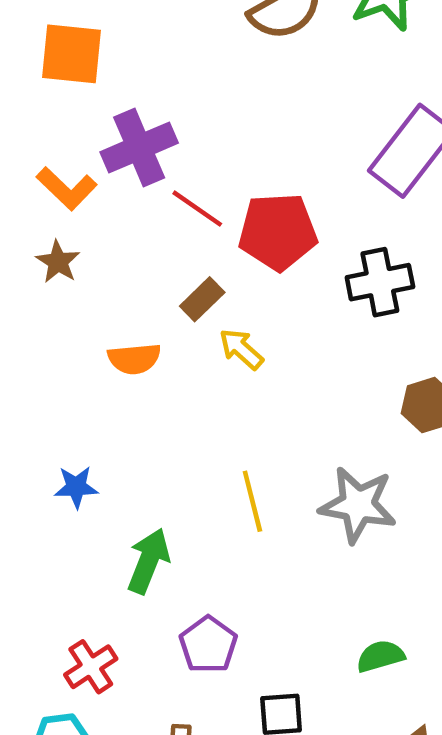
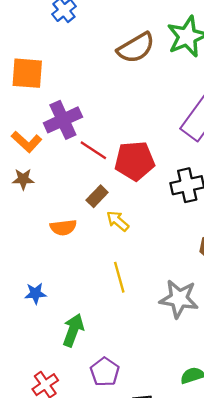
brown star: (58, 262) -> (23, 179), turned -30
yellow line: (252, 501) -> (119, 277), moved

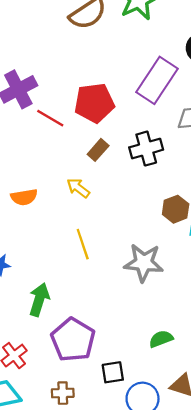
red pentagon: (135, 161) -> (94, 103), moved
brown rectangle: (97, 196) -> (98, 150), moved
purple pentagon: (105, 372) -> (73, 340), size x1.5

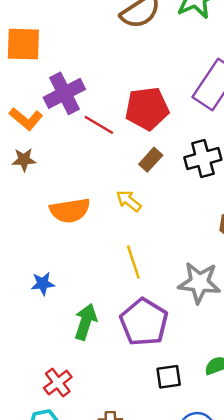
orange semicircle: (24, 197) -> (70, 210), size x1.4
purple pentagon: (73, 340) -> (144, 322), moved
black square: (113, 372) -> (169, 377), moved

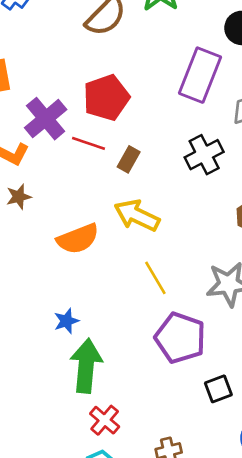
red pentagon: (147, 109) -> (106, 98), moved
brown rectangle: (151, 160) -> (129, 159), moved
yellow arrow: (129, 201) -> (137, 215), size x1.6
green arrow: (86, 322) -> (86, 366), moved, size x1.4

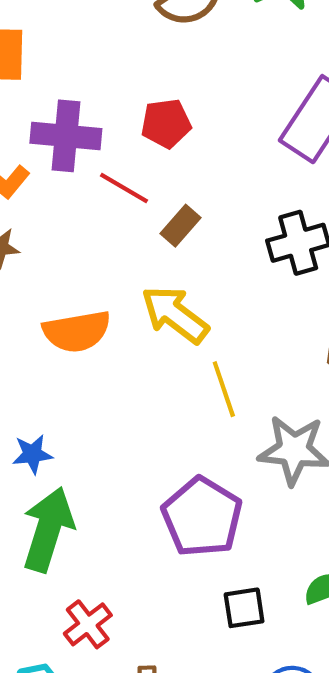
red pentagon: (106, 98) -> (166, 123), size x0.7
purple cross: (46, 119) -> (66, 136), turned 33
yellow line: (155, 278) -> (224, 389), moved
red cross: (105, 420) -> (88, 624), moved

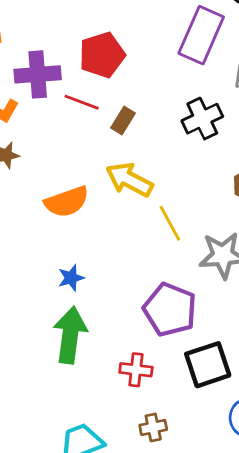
red pentagon: (166, 123) -> (102, 55), size x1.4
blue star: (32, 454) -> (71, 278), moved
black square: (244, 608) -> (208, 365), size x1.6
red cross: (88, 624) -> (136, 370), moved, turned -36

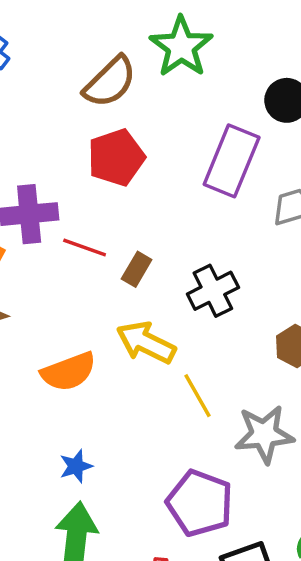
red pentagon: (102, 55) -> (116, 157), moved
black cross: (202, 119) -> (213, 291), moved

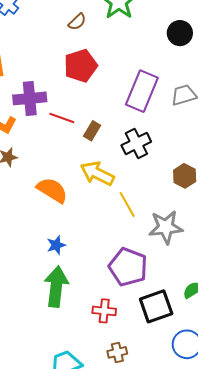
brown semicircle: (110, 82) -> (77, 22), size x0.6
purple rectangle: (232, 161) -> (142, 91), moved
orange semicircle: (69, 372) -> (52, 190), turned -128

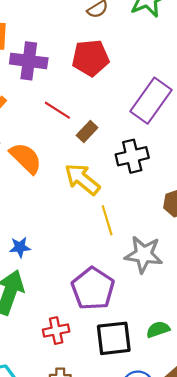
purple cross: (30, 98) -> (29, 61), moved
orange semicircle: (52, 190) -> (26, 158), moved
red cross: (104, 311) -> (56, 331), turned -30

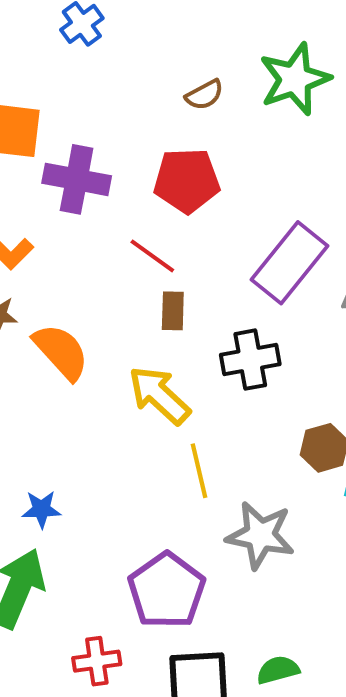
red line: (57, 110) -> (152, 256), moved
brown rectangle: (87, 131) -> (173, 311), turned -45

